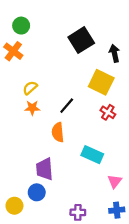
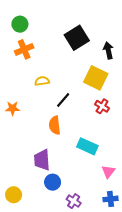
orange cross: (13, 51) -> (24, 49), moved, turned 30
yellow semicircle: (30, 88) -> (42, 81), moved, turned 32
orange star: (32, 108) -> (13, 108), moved
blue circle: (37, 192) -> (53, 182), moved
purple cross: (78, 212) -> (74, 201), turned 32

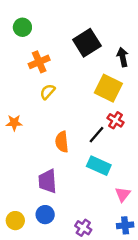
orange cross: (24, 49) -> (39, 62), moved
yellow semicircle: (42, 81) -> (48, 92), turned -40
black line: (63, 100) -> (96, 135), moved
blue circle: (53, 182) -> (45, 215), moved

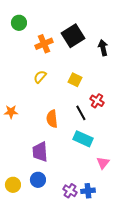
orange cross: (39, 62) -> (44, 44), moved
yellow square: (108, 88) -> (75, 80), moved, size x0.6
orange star: (14, 123) -> (11, 112), moved
black line: (96, 135) -> (81, 113), turned -70
blue cross: (125, 225) -> (88, 191), moved

